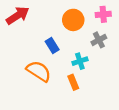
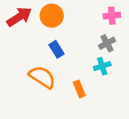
orange circle: (73, 20) -> (52, 16), moved
cyan cross: (80, 61) -> (102, 66), moved

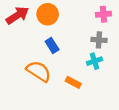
gray cross: (107, 43) -> (99, 40), turned 32
orange rectangle: (79, 89) -> (73, 82), turned -40

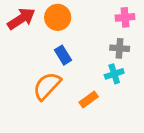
orange semicircle: (39, 71) -> (47, 86), turned -80
orange rectangle: (73, 82) -> (89, 99), turned -64

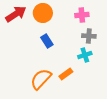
pink cross: (125, 17) -> (82, 15), moved
orange semicircle: (47, 86) -> (41, 79), moved

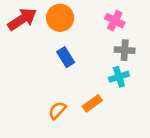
pink cross: (82, 15) -> (115, 21), turned 32
orange semicircle: (41, 79) -> (57, 110), size x0.6

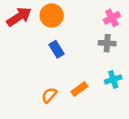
pink cross: (115, 21) -> (112, 18), moved, turned 35
cyan cross: (119, 77) -> (113, 79), moved

